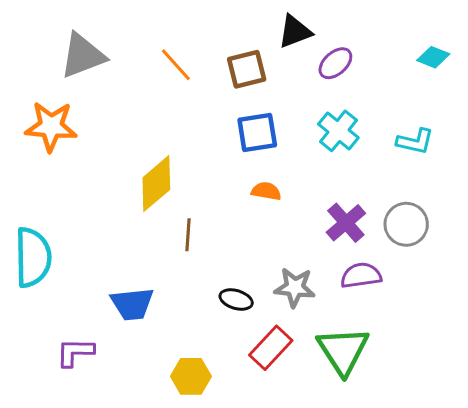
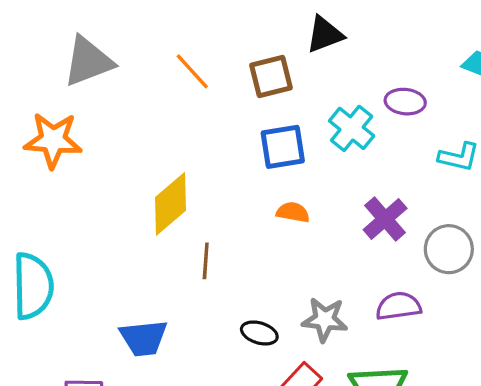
purple ellipse: (335, 63) -> (405, 102), moved, turned 48
cyan cross: (338, 131) -> (352, 128), moved
purple cross: (346, 223) -> (385, 219), moved

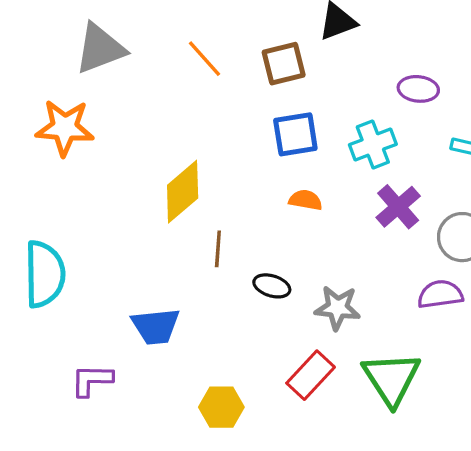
cyan cross: (352, 128) -> (373, 144), moved, turned 30
purple semicircle: (398, 306) -> (440, 294), moved
black ellipse: (259, 333) -> (272, 286), moved

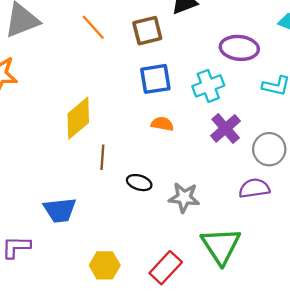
purple ellipse: (418, 89) -> (239, 48), size x1.4
red rectangle: (311, 375) -> (166, 268), moved

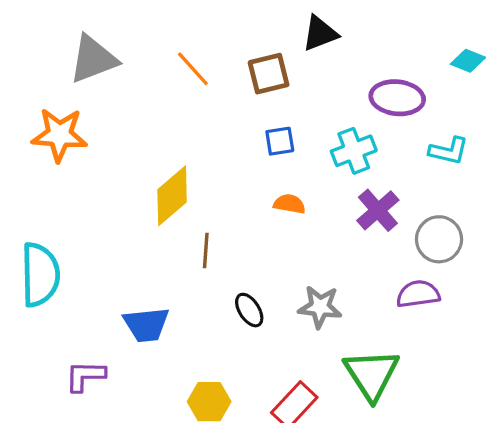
blue square: (155, 79) -> (280, 141), size x0.7
black ellipse: (139, 183) -> (249, 310), moved, turned 40

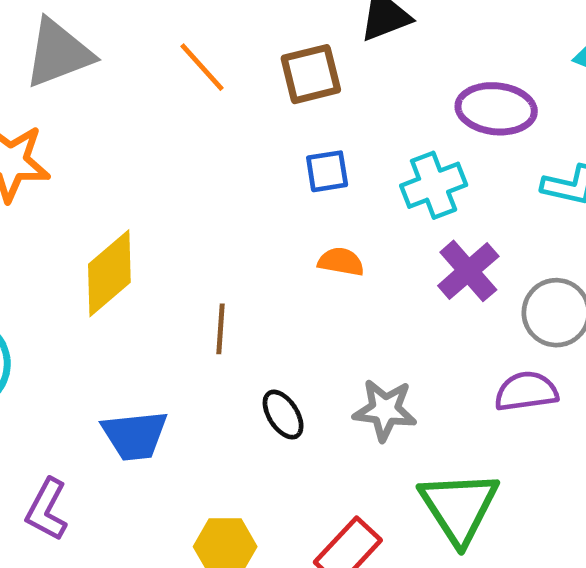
yellow diamond: (172, 196) -> (109, 273), moved
purple L-shape: (85, 376) -> (47, 509), turned -63

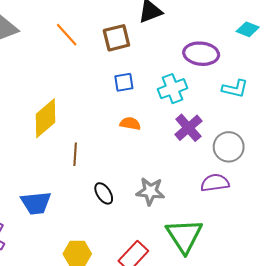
yellow diamond: (109, 273) -> (45, 118), moved

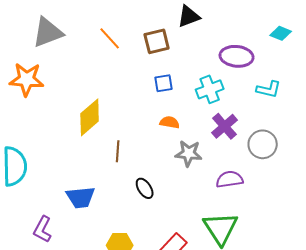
purple semicircle: (215, 183) -> (230, 179), moved
gray star: (150, 191) -> (189, 153), moved

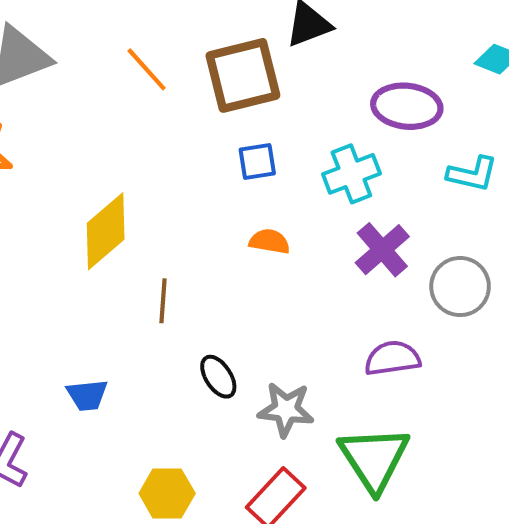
brown square: (157, 41) -> (243, 75), size x1.4
gray star: (189, 153) -> (286, 409), moved
blue trapezoid: (81, 197) -> (87, 395), size x0.7

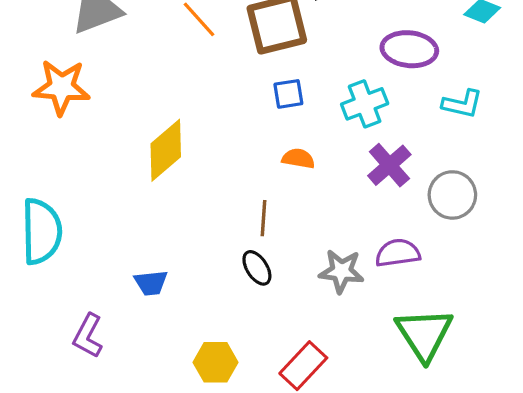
brown line: (163, 301) -> (264, 218), moved
gray star: (286, 409) -> (341, 271), moved
green triangle: (374, 459) -> (424, 334), moved

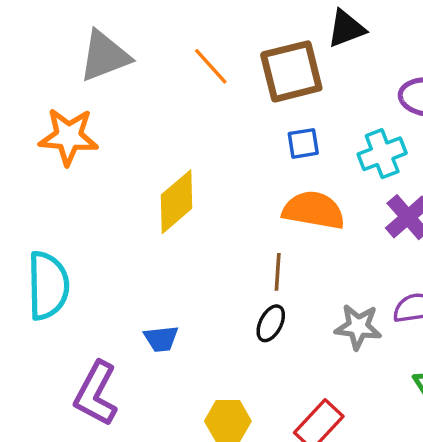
orange semicircle: (298, 159) -> (314, 210), size x1.8
black ellipse: (257, 268) -> (271, 323), turned 60
purple L-shape: (88, 336) -> (96, 394), size x1.4

